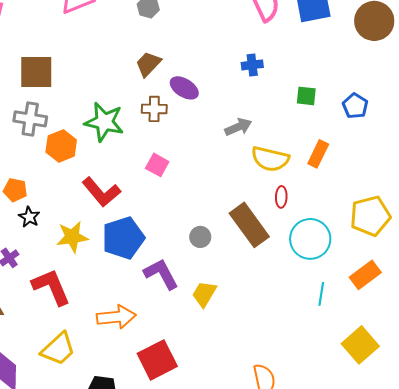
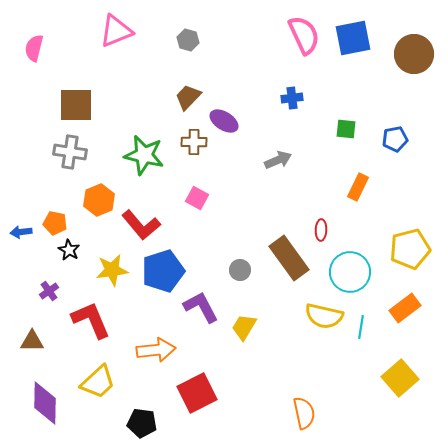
blue pentagon: (355, 106) -> (395, 139), turned 30
orange hexagon: (61, 146) -> (99, 200), moved
yellow semicircle: (270, 159) -> (324, 316), moved

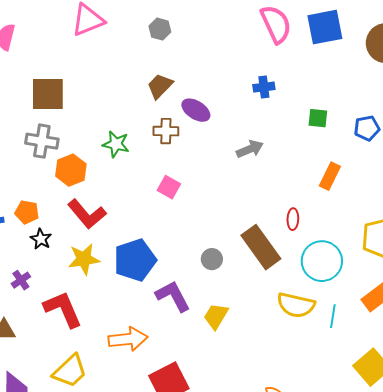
green star: (144, 155) -> (116, 144), size x0.7
orange hexagon: (99, 200) -> (71, 170), moved
red L-shape: (141, 225) -> (87, 214), moved

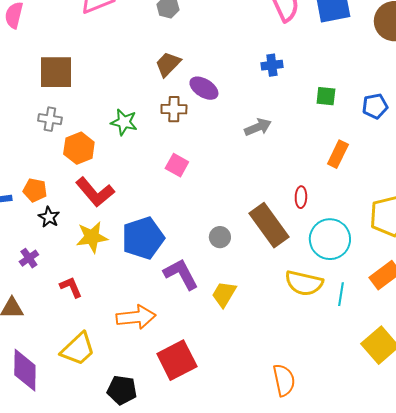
gray cross: (42, 141) -> (50, 119), size x0.7
red L-shape: (63, 309) -> (71, 287), size x0.6

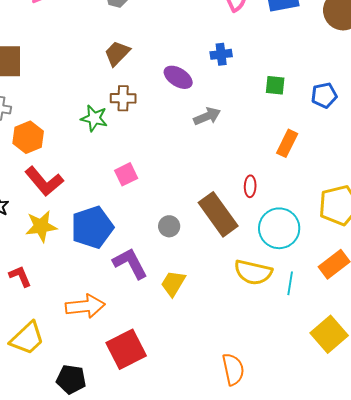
purple ellipse: (204, 88) -> (178, 77), moved
green star: (124, 122) -> (94, 118), moved
pink square: (177, 165) -> (126, 174), moved, turned 35

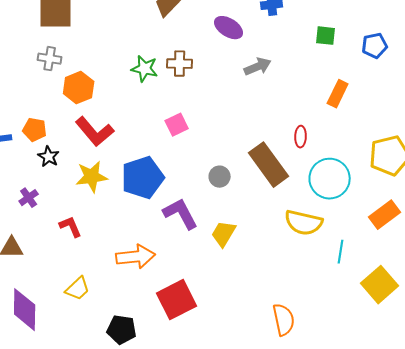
brown cross: (123, 98) -> (180, 64), moved
cyan line: (290, 283) -> (341, 252), moved
yellow trapezoid: (27, 338) -> (78, 289), size x0.7

